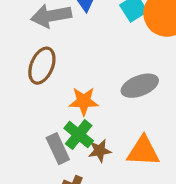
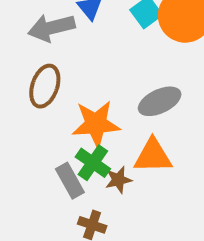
orange star: (84, 101) -> (96, 124), size x1.4
orange triangle: (143, 151) -> (153, 156), moved

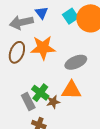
orange star: (96, 124) -> (43, 48), moved

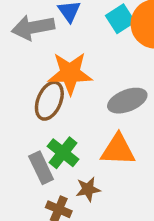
brown ellipse: (17, 52) -> (49, 101), moved
brown star: (53, 102) -> (88, 189), moved

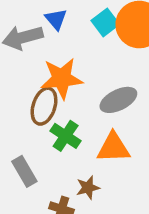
green cross: (63, 153) -> (66, 136), moved
gray rectangle: (41, 168) -> (24, 171), moved

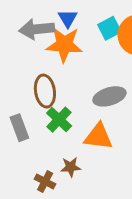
orange star: (62, 78) -> (64, 45), moved
brown ellipse: (44, 106) -> (45, 91), turned -36
gray rectangle: (24, 171) -> (19, 128), moved

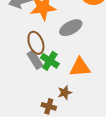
gray ellipse: (109, 96) -> (71, 28), moved
gray rectangle: (19, 128) -> (35, 60), moved

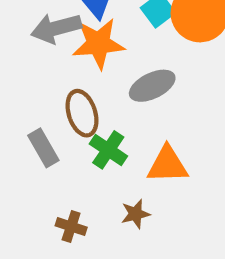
gray rectangle: (35, 60) -> (43, 148), moved
brown cross: (49, 106) -> (71, 226), moved

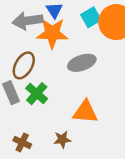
brown ellipse: (82, 113) -> (24, 65), moved, turned 40
green cross: (108, 150) -> (37, 94), moved

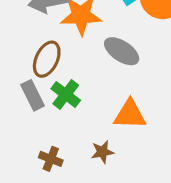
gray ellipse: (82, 63) -> (122, 51), turned 56

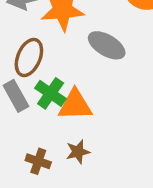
orange triangle: (130, 114) -> (75, 105), moved
brown star: (102, 152) -> (78, 152), moved

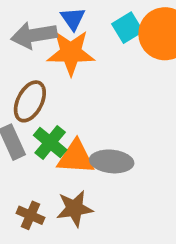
gray ellipse: (107, 45) -> (112, 161), moved, turned -30
brown star: (78, 152) -> (75, 209), size x1.4

